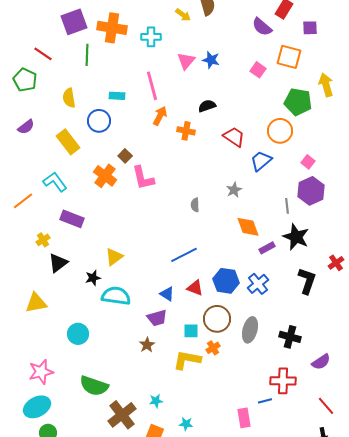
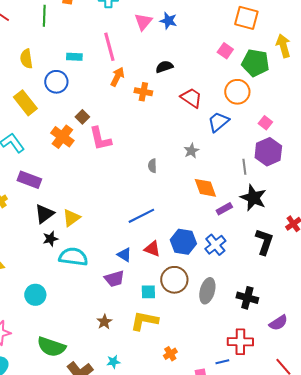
pink square: (258, 70) -> (225, 51), moved
black triangle: (58, 263) -> (44, 214), moved
brown star: (147, 345) -> (104, 322), moved
orange cross: (213, 348) -> (170, 354), moved

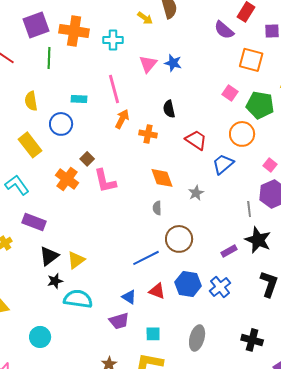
black semicircle: (164, 67) -> (169, 109), turned -84
orange diamond: (205, 188) -> (162, 178), moved
brown circle: (174, 280) -> (179, 239), moved
gray ellipse: (207, 291) -> (197, 338), moved

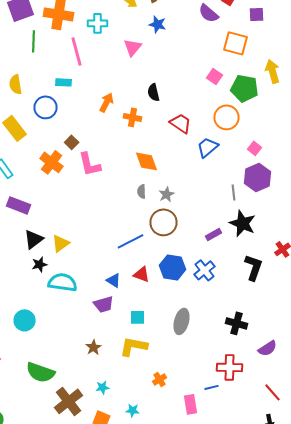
blue star: (173, 63) -> (158, 24), moved
pink line: (114, 89) -> (76, 51), moved
gray star: (196, 193) -> (166, 194), moved

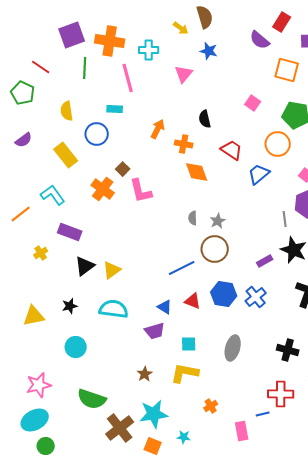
pink square: (214, 76) -> (253, 103), moved
orange diamond: (146, 161) -> (197, 172), moved
black star: (40, 264) -> (70, 306), moved
cyan star: (102, 387) -> (154, 414), size x2.0

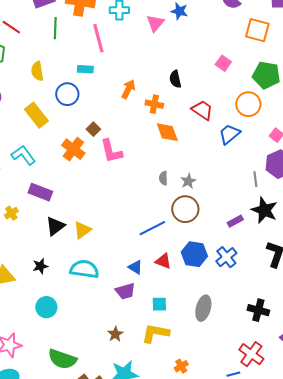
pink triangle: (184, 74) -> (155, 23), moved
red cross: (281, 394) -> (251, 354), turned 35

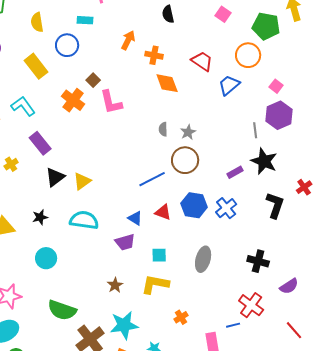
black semicircle: (175, 79) -> (168, 14), moved
purple rectangle: (40, 192) -> (40, 143), turned 30

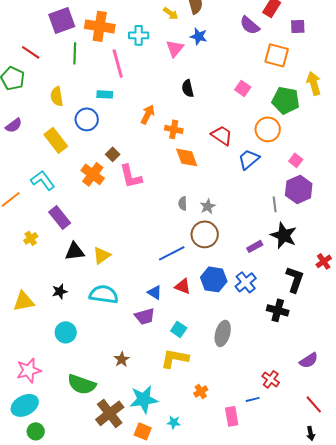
black triangle: (55, 177) -> (75, 251), turned 30
cyan square: (159, 255) -> (179, 329), turned 35
black cross: (258, 261) -> (278, 310), moved
brown star: (115, 285) -> (122, 359), moved
red cross: (251, 305) -> (271, 379), size x0.7

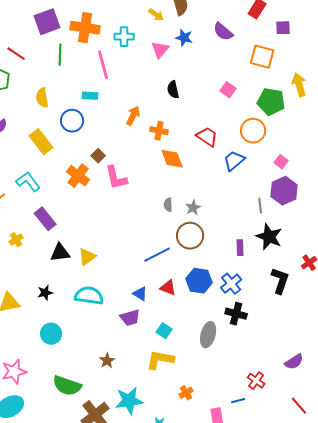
purple semicircle: (250, 25) -> (223, 32), moved
purple rectangle: (255, 246) -> (240, 248), turned -63
black cross: (278, 310) -> (236, 314), moved

